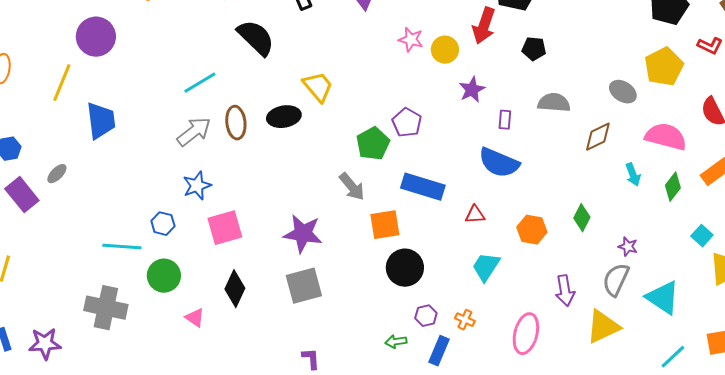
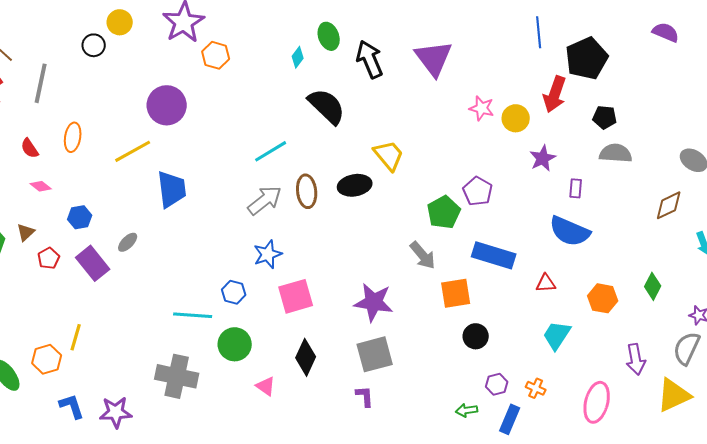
yellow line: (62, 83) -> (133, 151), turned 39
gray semicircle: (554, 103) -> (616, 153), moved
black circle: (405, 268) -> (476, 336), size x0.7
purple L-shape: (311, 359) -> (365, 396), moved

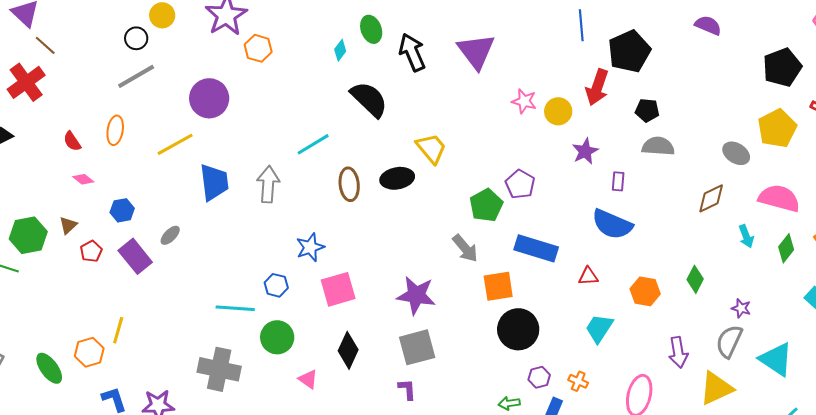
gray line: (41, 83) -> (136, 76), moved, turned 48
gray arrow: (265, 200) -> (268, 184), moved, turned -48
black circle: (476, 336) -> (518, 329), size x1.6

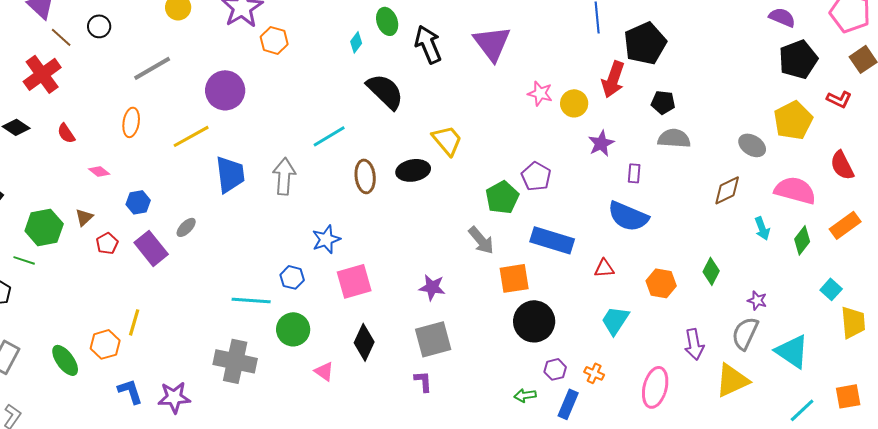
purple semicircle: (708, 25) -> (782, 17), moved
black circle: (136, 38) -> (99, 26), moved
red semicircle: (72, 141) -> (66, 133), moved
purple star: (416, 295) -> (432, 287), size x0.7

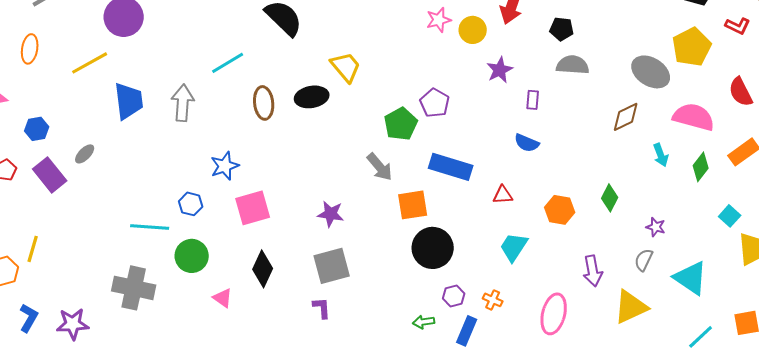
pink star: (540, 93) -> (439, 20), turned -30
gray ellipse: (752, 145) -> (651, 72), size x1.4
blue semicircle: (628, 216) -> (527, 143), size x0.6
gray semicircle: (745, 333) -> (644, 260), size x0.7
blue L-shape: (130, 391) -> (29, 318), turned 48

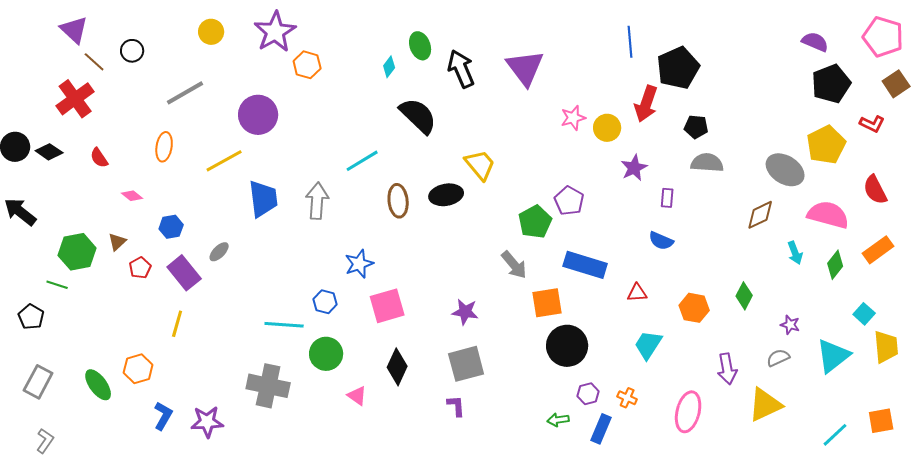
yellow line: (33, 249) -> (177, 324), moved
gray semicircle: (644, 260) -> (778, 358), turned 40
cyan triangle: (691, 278) -> (833, 356), moved, turned 48

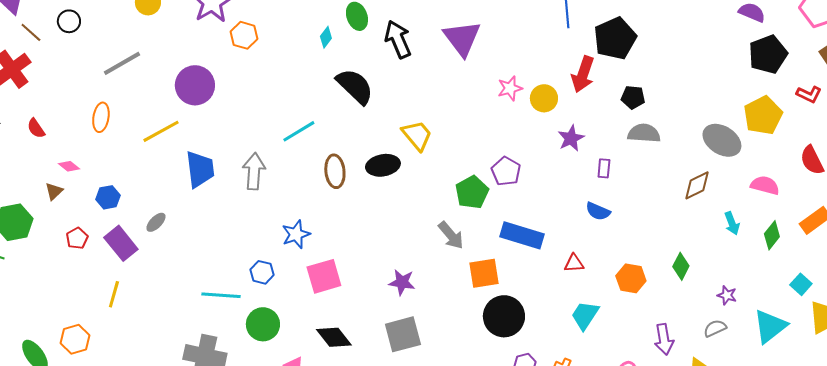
pink semicircle: (828, 215) -> (765, 185), size x0.7
brown triangle: (117, 242) -> (54, 191), moved
black diamond: (397, 367) -> (334, 337), turned -63

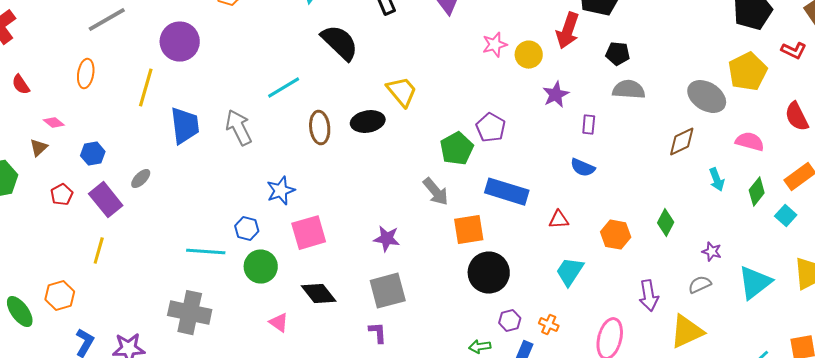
yellow line: (161, 131) -> (146, 88), turned -45
gray arrow: (254, 171) -> (239, 128), turned -30
cyan square: (801, 284) -> (786, 216), moved
green circle: (263, 324) -> (261, 267), moved

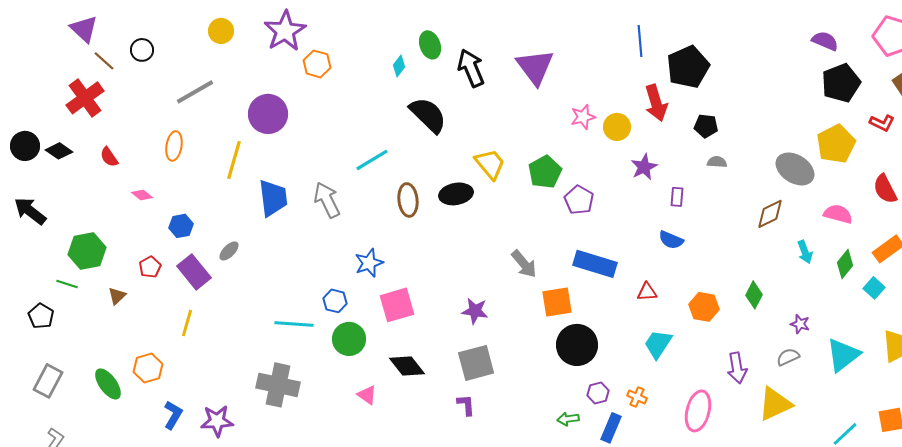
red arrow: (568, 31) -> (656, 103), turned -36
gray semicircle: (629, 90) -> (717, 162), size x0.6
brown triangle: (39, 148) -> (117, 296), moved
green pentagon: (457, 149) -> (545, 172), moved

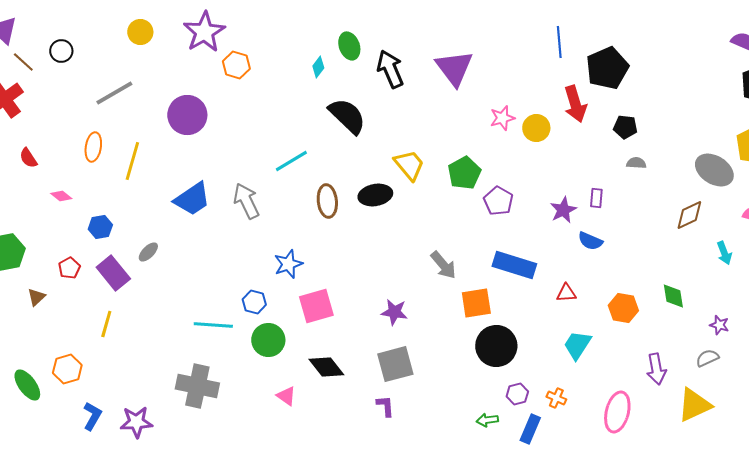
yellow line: (234, 160) -> (132, 161), moved
purple star: (644, 167) -> (563, 210), moved
blue trapezoid: (273, 198) -> (192, 199), turned 63
green diamond: (754, 295) -> (673, 296), turned -36

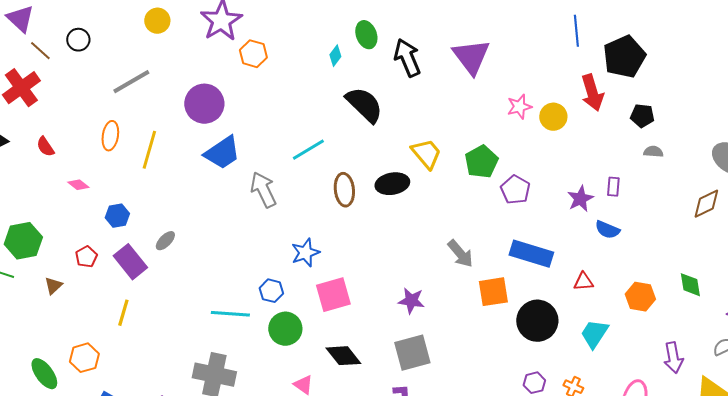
blue trapezoid: (192, 199) -> (222, 153), moved
black circle: (496, 346) -> (537, 321), moved

